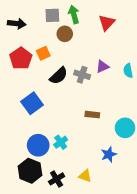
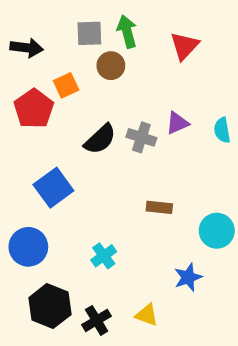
orange square: (43, 53) -> (66, 85), moved
blue circle: (38, 145) -> (28, 247), moved

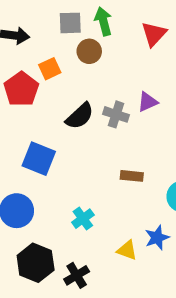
blue square: (53, 188) -> (39, 159), turned -32
yellow triangle: (147, 315) -> (127, 250), moved

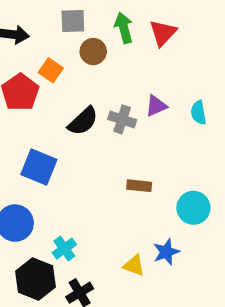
green arrow: (103, 21) -> (124, 28), moved
orange square: (50, 69) -> (51, 70), turned -30
cyan cross: (83, 219) -> (64, 249), moved

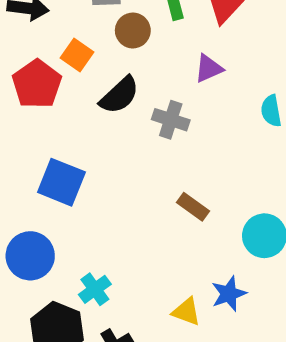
purple triangle: (156, 106) -> (209, 68), moved
black semicircle: (83, 121) -> (119, 95), moved
brown rectangle: (139, 186) -> (193, 207), turned 30

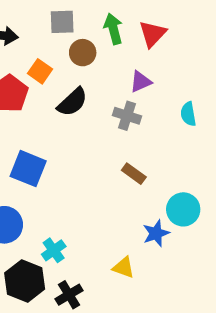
gray cross: (171, 120) -> (127, 116), moved
brown rectangle: (193, 207) -> (134, 174), moved
blue star: (229, 294) -> (156, 233), moved

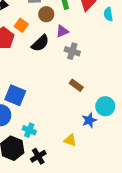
purple triangle: (141, 82) -> (62, 31), moved
cyan semicircle: (188, 114) -> (108, 14), moved
blue square: (28, 169) -> (15, 95), moved
cyan cross: (54, 250) -> (29, 130), turned -32

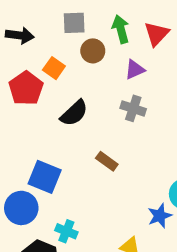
purple triangle: (62, 31) -> (135, 70), moved
black semicircle: (40, 43) -> (74, 113), moved
brown rectangle: (76, 85) -> (107, 161), moved

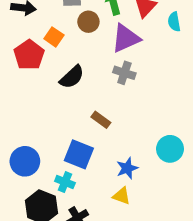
purple triangle: (135, 70) -> (126, 38), size x1.6
blue square: (45, 177) -> (79, 154), moved
blue star: (160, 216) -> (127, 168), moved

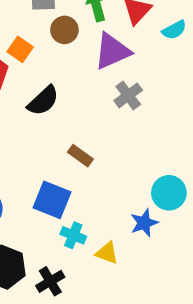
cyan semicircle: (174, 22) -> (174, 30), turned -108
gray cross: (124, 73) -> (128, 95), moved, turned 35
blue star: (127, 168) -> (144, 223), moved
cyan cross: (65, 182) -> (73, 235), moved

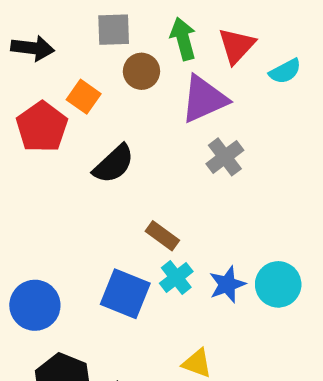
blue star: (144, 223) -> (227, 284), moved
cyan cross: (73, 235) -> (176, 277), moved, turned 30

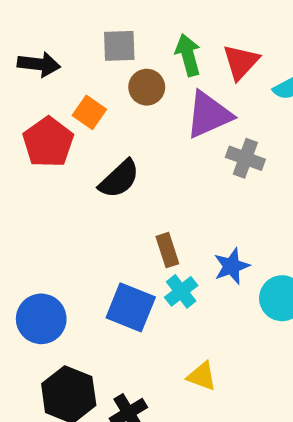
gray cross: (225, 157) -> (245, 158), moved, turned -33
brown rectangle: (162, 236) -> (167, 250), turned 36
blue star: (227, 284) -> (232, 266), moved

